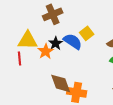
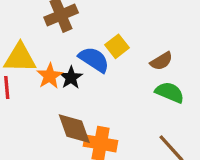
black star: (56, 43) -> (71, 78), moved

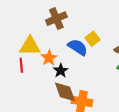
black star: (71, 78) -> (61, 71), moved

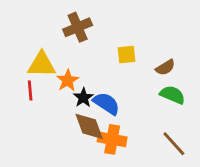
yellow square: (93, 39) -> (126, 55), turned 32
blue semicircle: (78, 47) -> (106, 103), moved

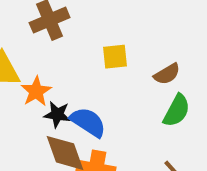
green semicircle: (172, 95) -> (177, 111), turned 95
black star: (83, 98) -> (57, 114), turned -30

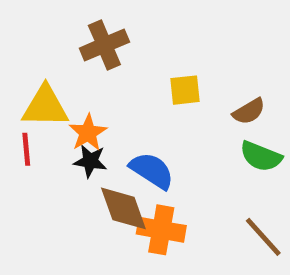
green semicircle: (177, 111) -> (261, 156), turned 84
black star: (57, 114) -> (90, 161), moved

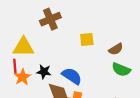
orange star: (88, 133) -> (22, 77), moved

